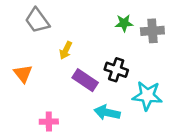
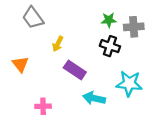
black cross: (116, 70) -> (110, 46), moved

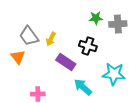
gray trapezoid: (33, 18) -> (29, 36), moved
black cross: (110, 46) -> (88, 46), moved
cyan arrow: (94, 98) -> (83, 87), turned 30

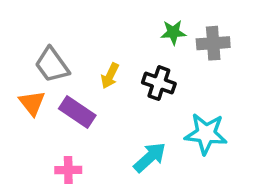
yellow arrow: (51, 39) -> (110, 76), moved
purple rectangle: (66, 62) -> (77, 112), moved
cyan arrow: (83, 87) -> (150, 157), turned 96

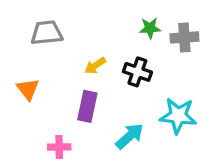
gray trapezoid: (52, 65) -> (47, 33), moved, turned 120
yellow arrow: (110, 76) -> (95, 66), turned 30
purple rectangle: (77, 112) -> (87, 106), moved, turned 68

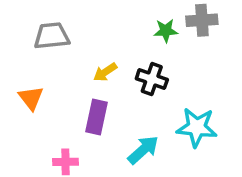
gray cross: (184, 37) -> (202, 20), moved

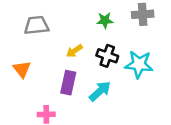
green star: (166, 31) -> (105, 20), moved
cyan star: (197, 127) -> (139, 64), moved
cyan arrow: (143, 150) -> (100, 91), moved

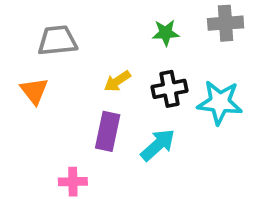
black cross: (107, 56) -> (170, 89), turned -30
orange triangle: (22, 69) -> (34, 91), moved

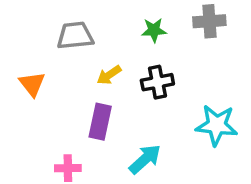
gray trapezoid: (57, 41) -> (75, 36), moved
cyan star: (220, 102) -> (217, 125), moved
cyan arrow: (158, 145) -> (145, 159), moved

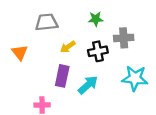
gray cross: (209, 21) -> (124, 38), moved
cyan arrow: (145, 159) -> (88, 85), moved

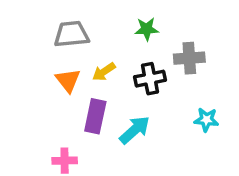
orange triangle: (20, 52) -> (68, 80), moved
cyan star: (135, 78) -> (206, 120), size x0.6

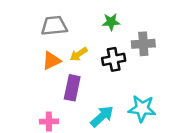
orange triangle: (68, 80) -> (51, 61), turned 42
cyan star: (206, 120) -> (142, 109), moved, size x1.5
cyan arrow: (135, 130) -> (102, 116), moved

